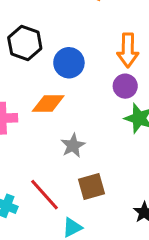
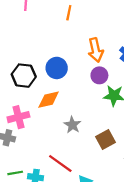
black hexagon: (25, 43) -> (24, 76), moved
brown square: (92, 186) -> (106, 140), moved

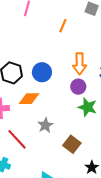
brown square: (106, 140) -> (72, 144), turned -36
red line: (60, 163) -> (17, 139), moved

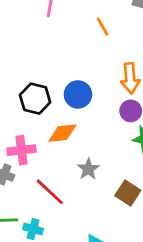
orange line: (63, 26) -> (103, 27), turned -48

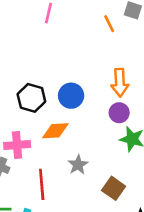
orange line: (103, 27) -> (109, 24), moved
red line: (50, 192) -> (42, 184), turned 40

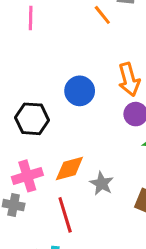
blue circle: (71, 96) -> (80, 91), moved
orange diamond: (55, 131) -> (69, 169), moved

